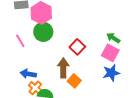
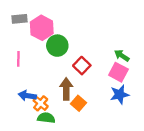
green circle: (43, 32) -> (57, 46), moved
pink line: (20, 41) -> (18, 59), turned 32
orange cross: (35, 88) -> (41, 103), moved

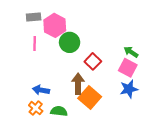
pink line: (18, 59) -> (35, 43), moved
orange cross: (41, 103) -> (36, 108), moved
orange square: (78, 103) -> (90, 97), size x1.5

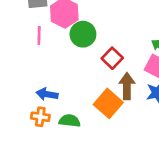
brown arrow: (78, 84) -> (127, 86), moved
orange cross: (36, 108) -> (40, 117), turned -32

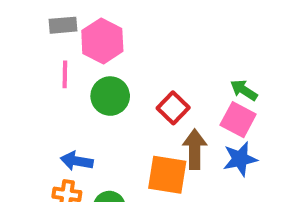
green circle: (83, 34) -> (110, 96), moved
orange square: (108, 103) -> (167, 175), turned -32

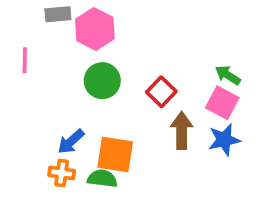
pink line: (65, 74) -> (25, 60), moved
blue arrow: (77, 161) -> (71, 142), turned -52
orange square: (167, 175) -> (115, 155), moved

